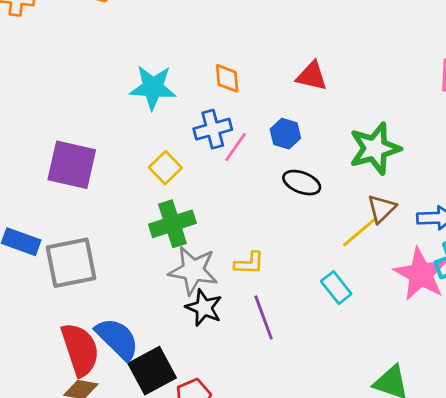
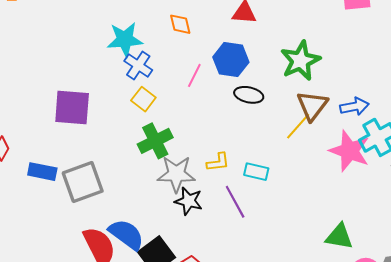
blue cross: (213, 129) -> (138, 65), moved, turned -32
blue hexagon: (285, 134) -> (231, 60), size x1.5
brown triangle: (381, 209) -> (312, 106), size x1.4
cyan rectangle: (336, 288) -> (256, 172), moved, turned -30

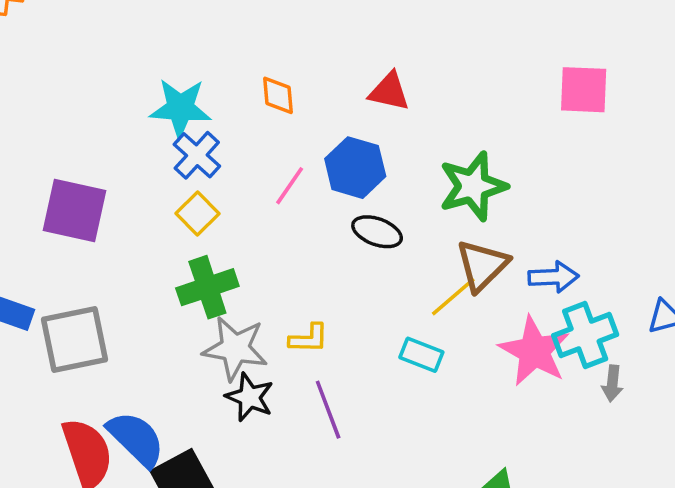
cyan rectangle: (256, 172) -> (421, 355), moved

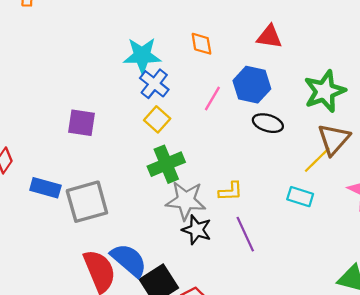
purple square: (74, 211) -> (82, 123), size x0.7

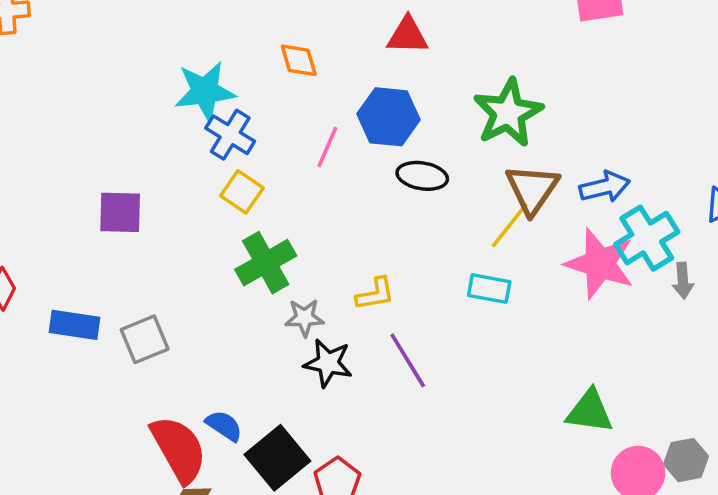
gray star: (186, 200) -> (304, 318), size x0.6
gray square: (87, 202) -> (145, 339), size x0.7
blue semicircle: (129, 260) -> (224, 426), size x0.6

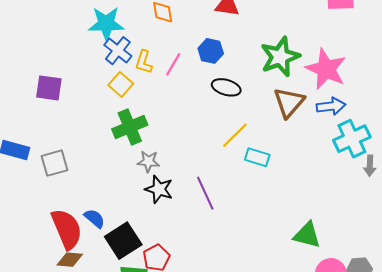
blue hexagon: (389, 117) -> (211, 51), size x0.7
yellow line: (510, 225) -> (235, 135), moved
pink star: (600, 264) -> (326, 69), moved
yellow L-shape: (375, 294) -> (144, 62), moved, turned 110

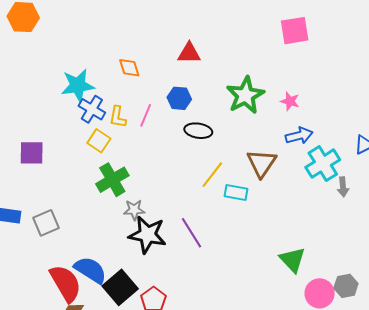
pink star: (326, 69) -> (290, 101), size x0.5
brown triangle: (289, 102) -> (261, 163), moved
black star: (159, 189) -> (147, 235), size x1.4
blue semicircle: (95, 218) -> (90, 270), size x1.6
green triangle: (307, 235) -> (292, 260), turned 40

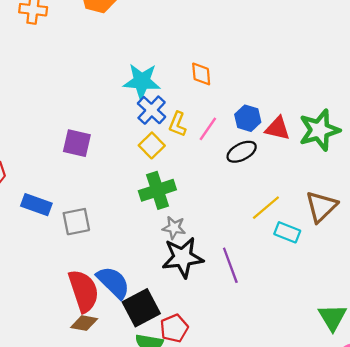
red triangle: (189, 53) -> (278, 128), moved
black ellipse: (198, 131) -> (242, 152), moved, turned -48
black star: (147, 235) -> (183, 257), turned -30

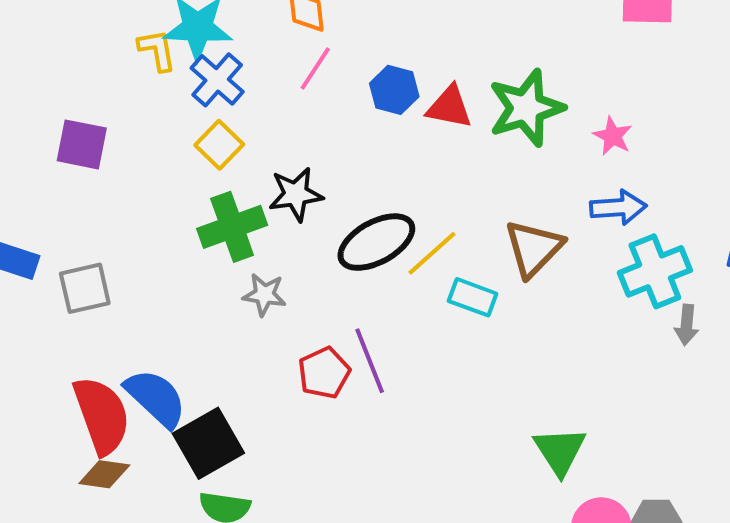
yellow L-shape: (177, 124) -> (157, 50), moved, turned 150
pink line: (208, 129) -> (315, 69), moved
black ellipse: (242, 152) -> (376, 242), moved, size x1.4
black star: (183, 257) -> (296, 194), moved, size x0.7
red pentagon: (174, 328) -> (324, 373), moved

